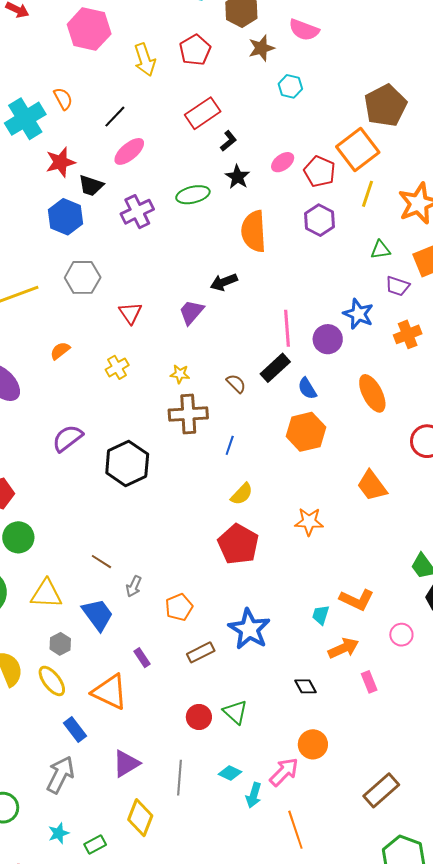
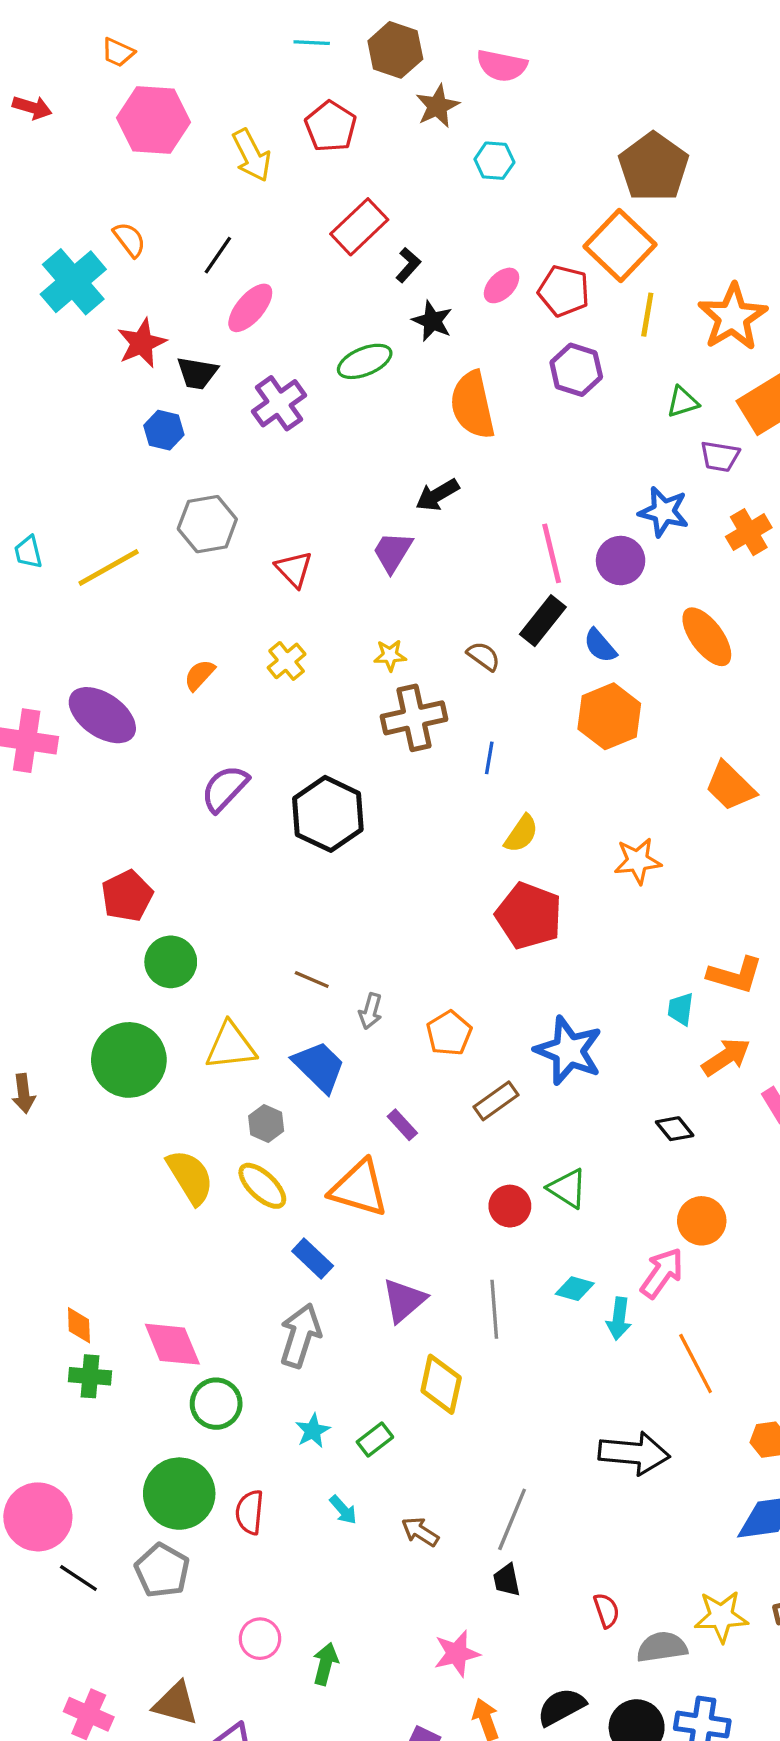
blue hexagon: (65, 217) -> (164, 430), size x0.7
orange semicircle: (60, 351) -> (199, 675), moved

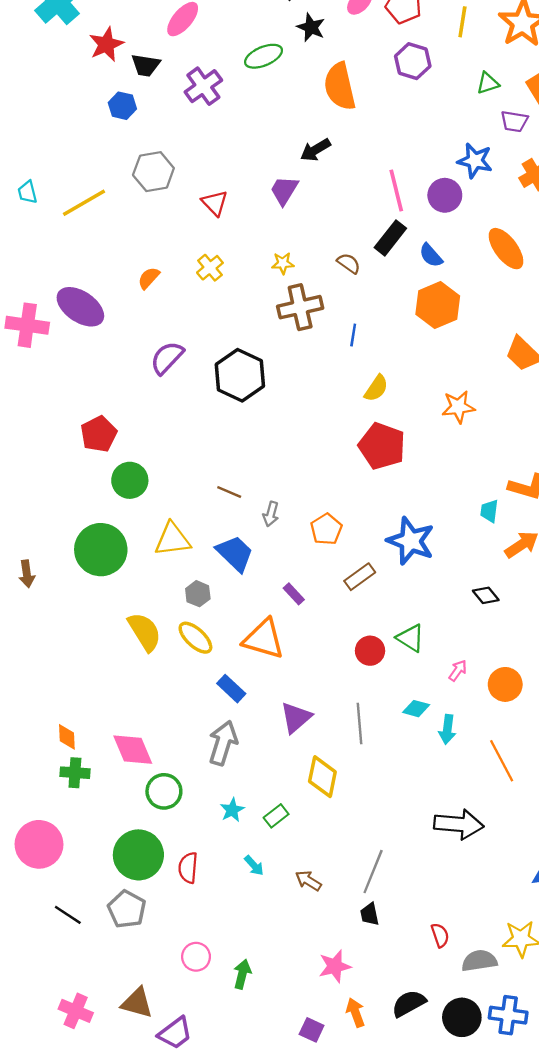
orange circle: (702, 1221) -> (505, 684), moved
pink arrow: (662, 1273) -> (458, 670), moved, size x0.6
pink circle: (38, 1517) -> (39, 844), moved

